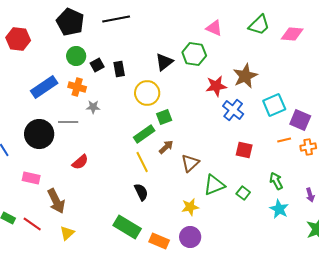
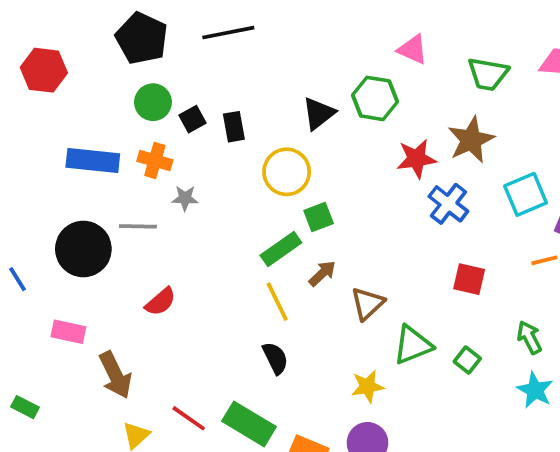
green trapezoid: (259, 25) -> (488, 74), moved, turned 55
blue rectangle: (44, 87) -> (93, 161), turned 40
red line: (32, 224) -> (189, 418), moved

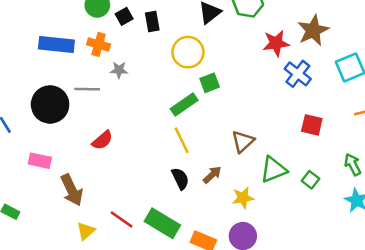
brown arrow: (322, 273) -> (212, 175), moved

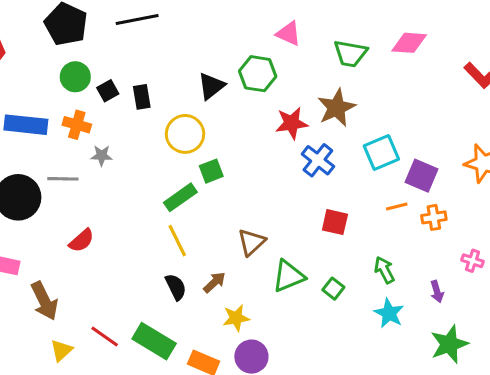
yellow star: (243, 198) -> (236, 318), moved

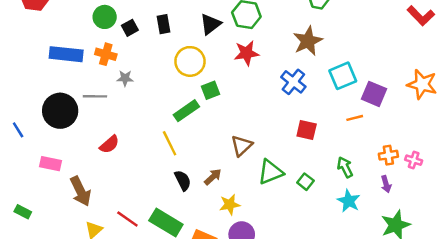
black rectangle: (142, 97) -> (164, 24), moved
red star: (292, 123) -> (246, 53), moved
orange cross: (434, 217) -> (388, 155), moved
yellow line: (177, 241) -> (170, 143), moved

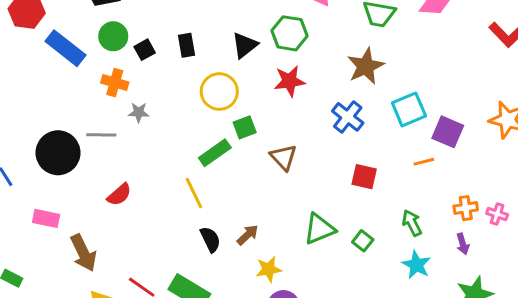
blue rectangle: (66, 54) -> (65, 48), moved, turned 32
brown triangle: (242, 146) -> (284, 157), moved, turned -30

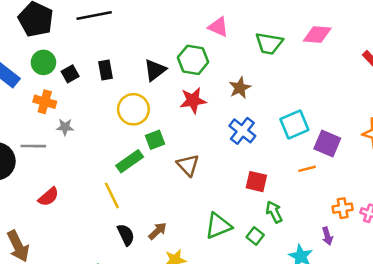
brown star: (366, 66) -> (240, 88), moved, size x0.7
green arrow: (412, 223) -> (274, 212), moved
purple arrow: (463, 244) -> (327, 236), moved

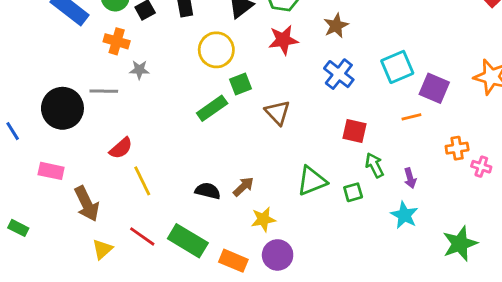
yellow line: (112, 195) -> (142, 181), moved
orange cross: (343, 208) -> (457, 148), moved
black semicircle: (126, 235) -> (208, 191), turned -50
green square: (255, 236) -> (353, 192), turned 36
purple arrow: (327, 236) -> (410, 178), moved

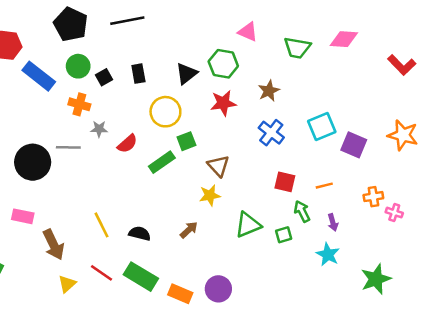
orange line: (411, 117) -> (324, 186), moved
red semicircle: (121, 148) -> (127, 144), moved
black semicircle: (208, 191) -> (140, 234), moved
yellow star: (263, 219) -> (210, 195), moved

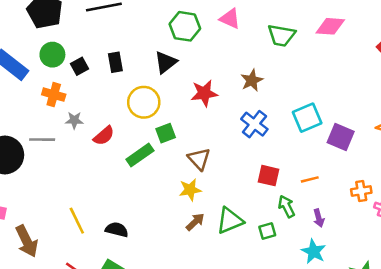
green hexagon: (223, 64) -> (185, 26), moved
brown arrow: (189, 230) -> (195, 222), moved

